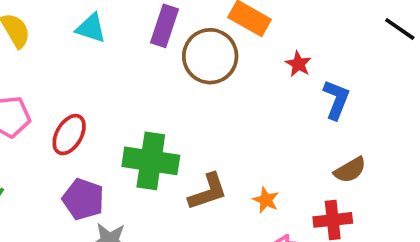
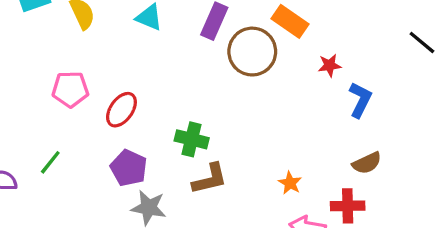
red star: (298, 64) -> (330, 65), turned 30
green cross: (151, 161) -> (192, 139), size x0.7
brown L-shape: (208, 192) -> (210, 179), moved

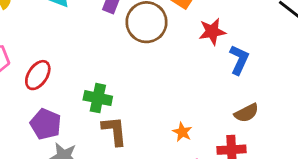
red star: (330, 65) -> (212, 32), size x1.4
brown L-shape: (210, 179) -> (114, 131), turned -80

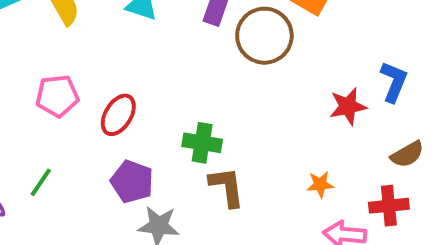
red star: (212, 32) -> (348, 106), moved
orange star: (182, 132) -> (320, 184), turned -30

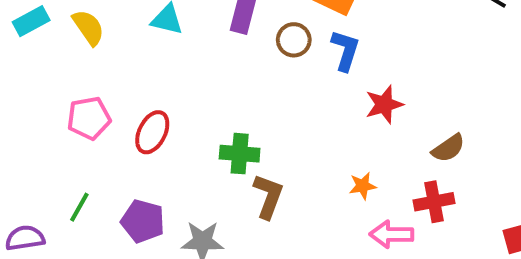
brown circle: (264, 36) -> (294, 40), size x0.6
blue L-shape: (394, 82) -> (345, 50), moved
purple pentagon: (132, 182) -> (143, 221), moved
brown L-shape: (227, 187) -> (268, 196), turned 33

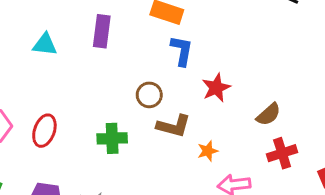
brown circle: (294, 40) -> (149, 95), moved
brown L-shape: (268, 196) -> (174, 126), moved, turned 92
red cross: (434, 202) -> (282, 153), moved

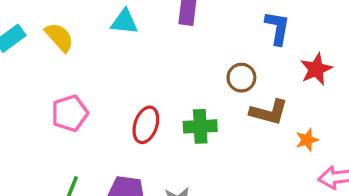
red ellipse: (44, 131) -> (146, 125), moved

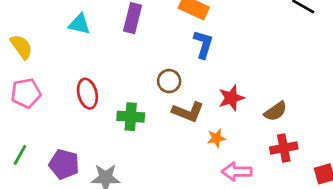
yellow semicircle: (59, 37) -> (21, 47), moved
red star: (316, 69) -> (231, 98), moved
red ellipse: (146, 125) -> (87, 94), moved, turned -40

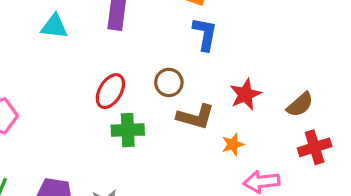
red ellipse: (87, 94) -> (110, 91), moved, turned 52

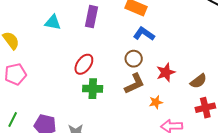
blue L-shape: (205, 34) -> (144, 34), turned -70
brown circle: (169, 82) -> (134, 59), moved
brown L-shape: (196, 117) -> (134, 84), turned -45

